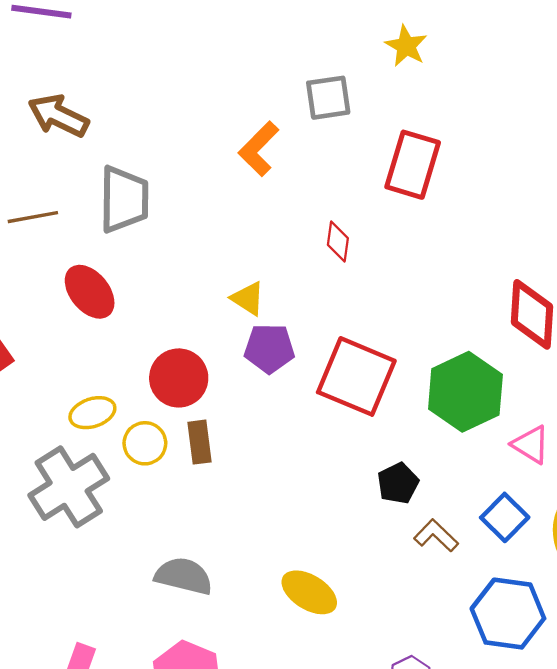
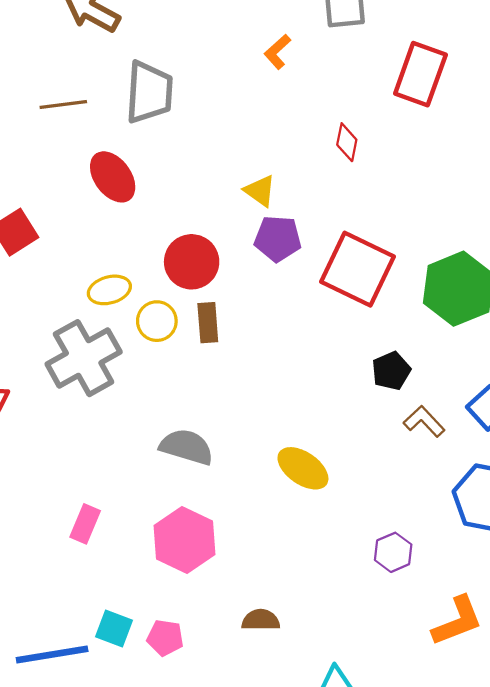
orange L-shape: (259, 149) -> (277, 52), size x0.7

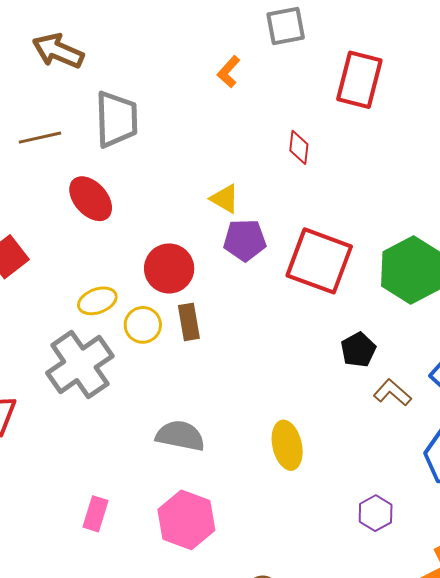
yellow ellipse: (303, 468) -> (287, 445), turned 48

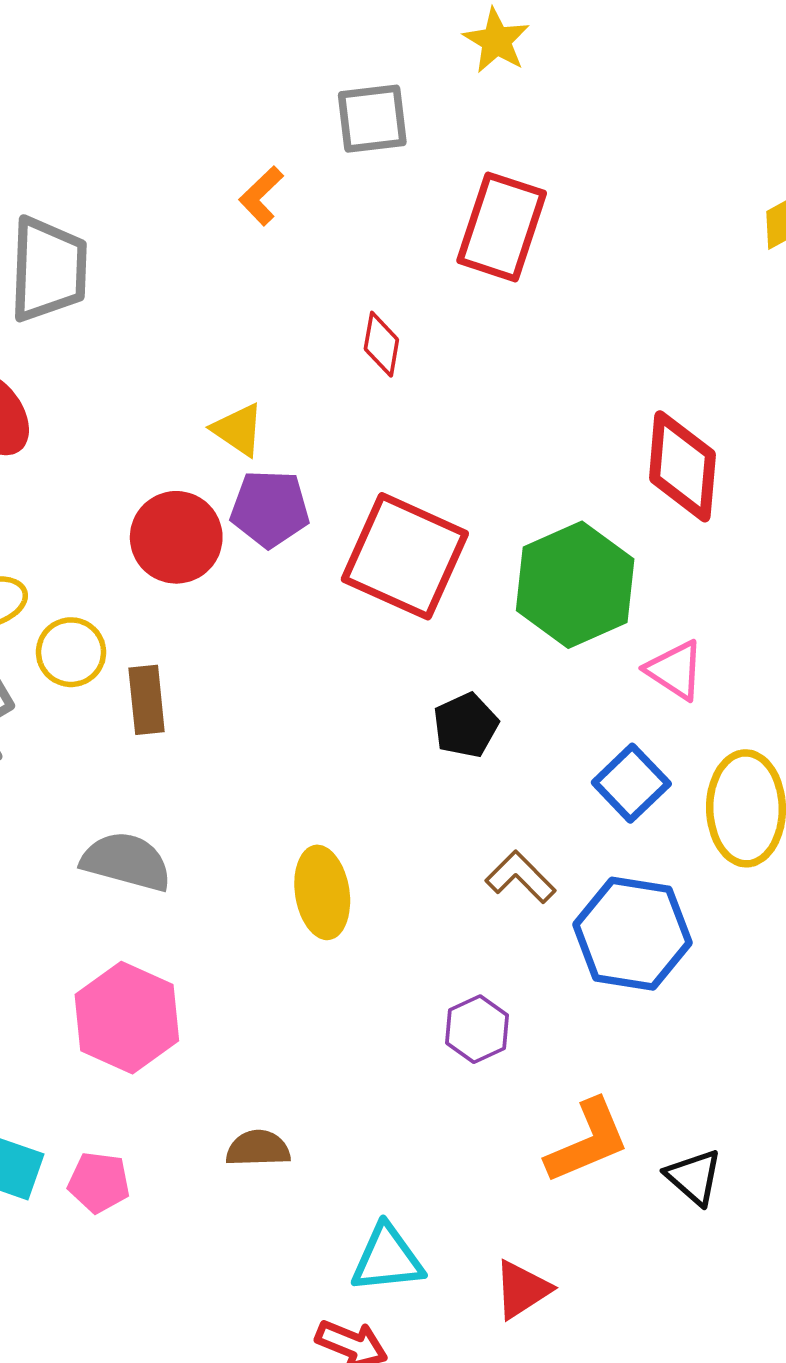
red circle: (169, 268) -> (176, 537), moved
brown rectangle: (189, 322) -> (147, 700), moved
brown L-shape: (392, 393) -> (521, 877), moved

